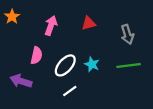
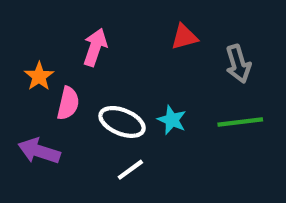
orange star: (12, 17) -> (39, 76), moved
red triangle: (89, 23) -> (184, 37), moved
white ellipse: (65, 65) -> (122, 122), turned 70

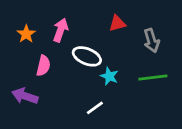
orange star: (39, 76) -> (26, 34), moved
white ellipse: (122, 122) -> (87, 56), moved
white line: (130, 170) -> (95, 108), moved

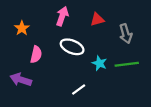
pink arrow: (61, 30) -> (62, 16), moved
cyan star: (109, 76) -> (99, 63), moved

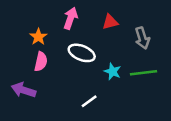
orange star: (22, 28) -> (38, 37), moved

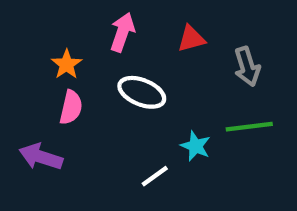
cyan star: (113, 71) -> (196, 146), moved

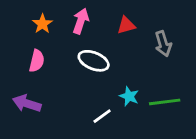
orange star: (67, 64) -> (42, 24), moved
pink semicircle: (71, 107) -> (37, 61), moved
green line: (249, 127) -> (165, 102), moved

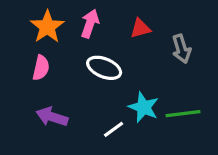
orange star: (42, 24) -> (47, 27), size x1.5
cyan star: (129, 96) -> (144, 107), size x1.4
purple arrow: (27, 103) -> (52, 117), moved

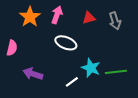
gray arrow: (181, 49) -> (115, 21), moved
pink semicircle: (41, 68) -> (12, 48), moved

